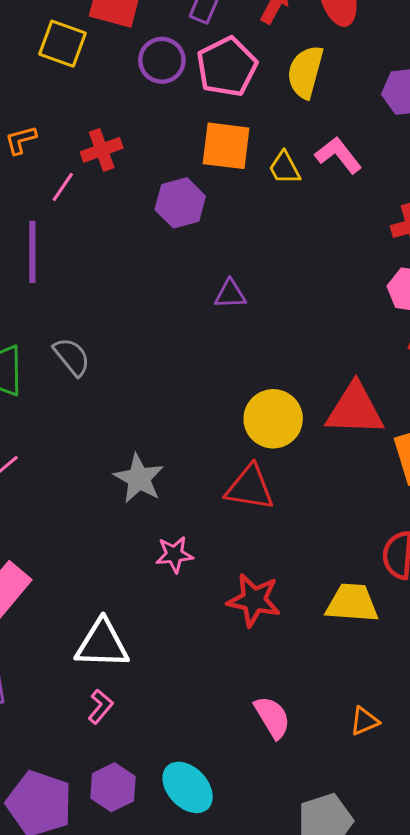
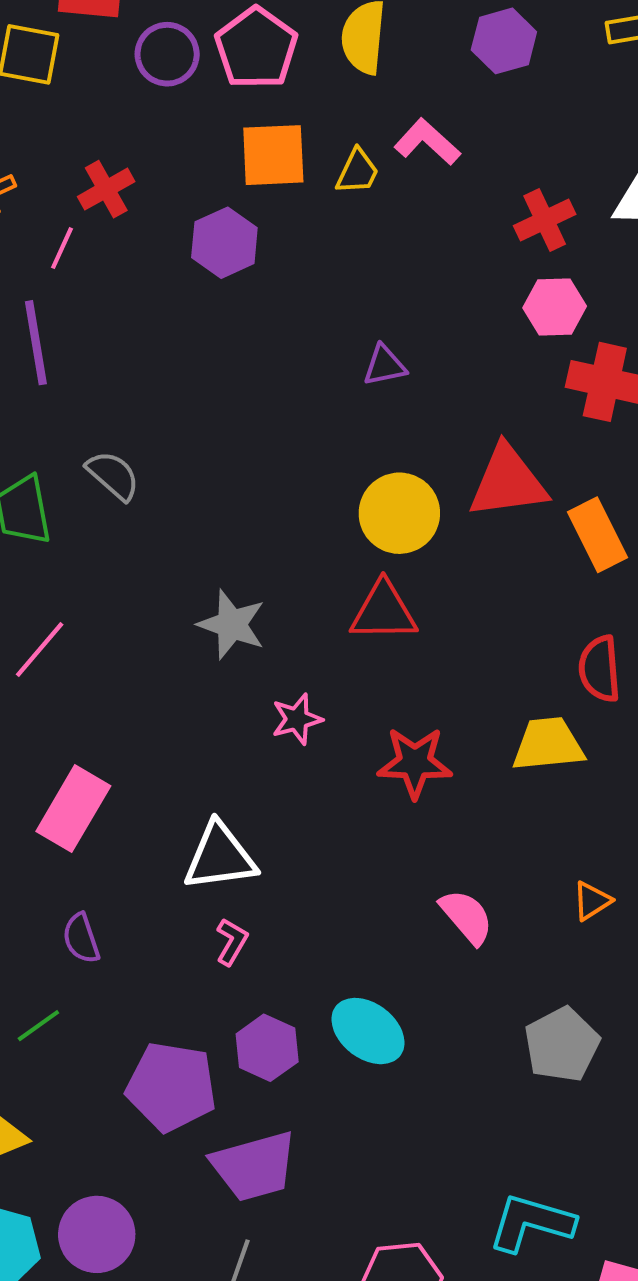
yellow trapezoid: (285, 168) -> (357, 172), turned -117
purple triangle: (230, 294) -> (385, 366), moved

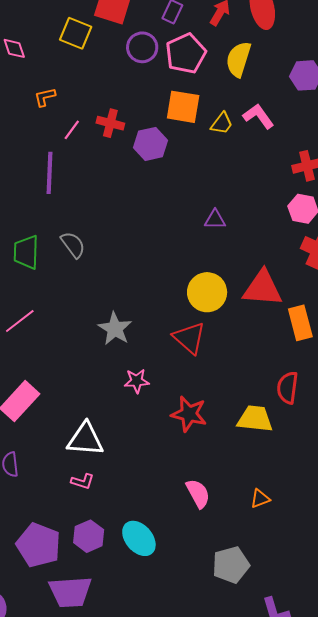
red cross: (106, 189) -> (110, 123), moved, turned 32
red triangle: (384, 612) -> (189, 338), turned 30
pink L-shape: (232, 942) -> (82, 481), turned 65

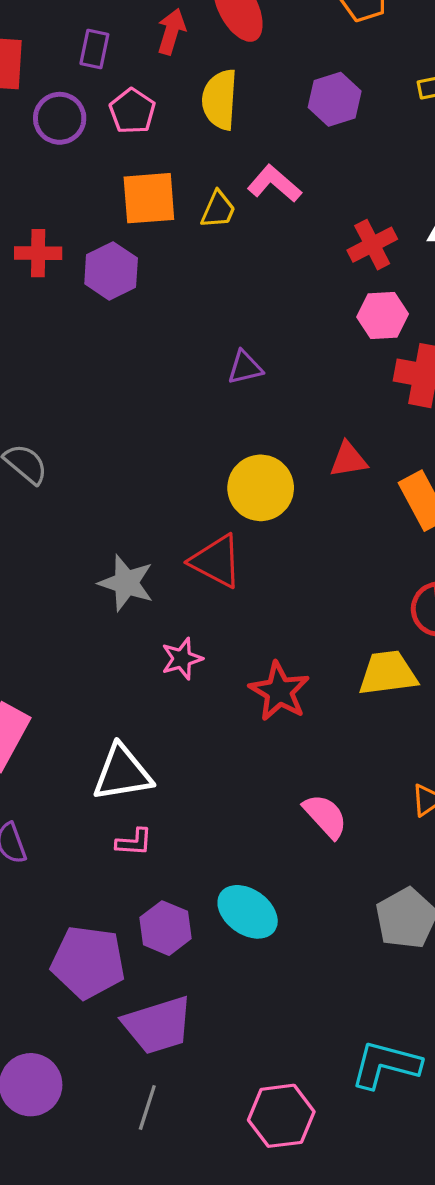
pink pentagon: (186, 54) -> (132, 111), size x0.7
red triangle: (262, 288) -> (348, 460), size x0.6
red triangle: (189, 338) -> (216, 561), moved
red star: (189, 414) -> (279, 691), turned 30

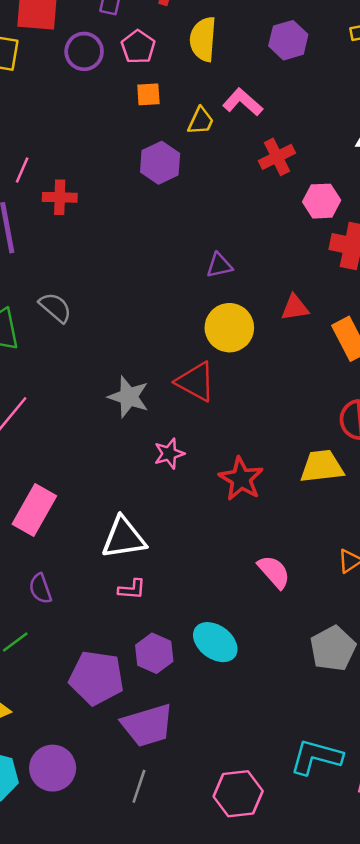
orange square: (149, 198) -> (148, 94), moved, size x0.6
red cross: (372, 245) -> (277, 157), moved
red cross: (38, 253) -> (60, 197), moved
purple hexagon: (111, 271) -> (160, 163), moved
purple triangle: (245, 367) -> (219, 265), moved

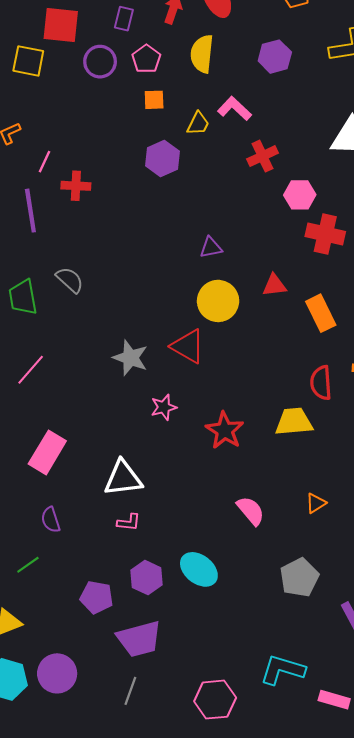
purple pentagon: (96, 678) -> (97, 597), size x0.7

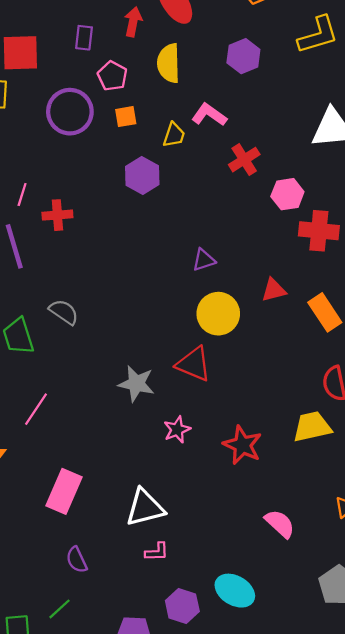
purple circle: (100, 62) -> (70, 112), moved, size x1.4

